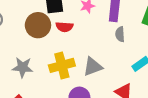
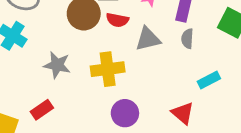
gray triangle: (93, 67) -> (148, 39), moved

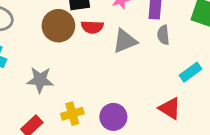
yellow cross: (108, 69) -> (72, 114), moved, size x0.7

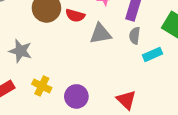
cyan rectangle: (190, 72) -> (152, 54), moved
yellow cross: (72, 114) -> (42, 86), turned 30

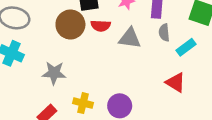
gray triangle: (100, 34) -> (130, 38), turned 30
red triangle: (126, 100) -> (176, 82), moved

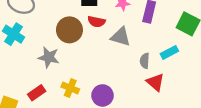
brown circle: (70, 24) -> (69, 30), moved
gray semicircle: (164, 33) -> (145, 61), moved

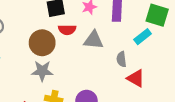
cyan rectangle: (169, 52) -> (143, 37), moved
gray star: (49, 57) -> (42, 71), moved

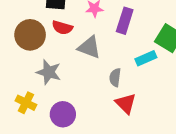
gray star: (42, 71) -> (49, 72), moved

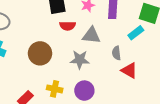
brown circle: (30, 35) -> (40, 53), moved
gray star: (49, 72) -> (80, 60), moved

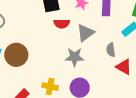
gray triangle: (91, 35) -> (86, 33), turned -42
brown circle: (40, 53) -> (16, 55), moved

